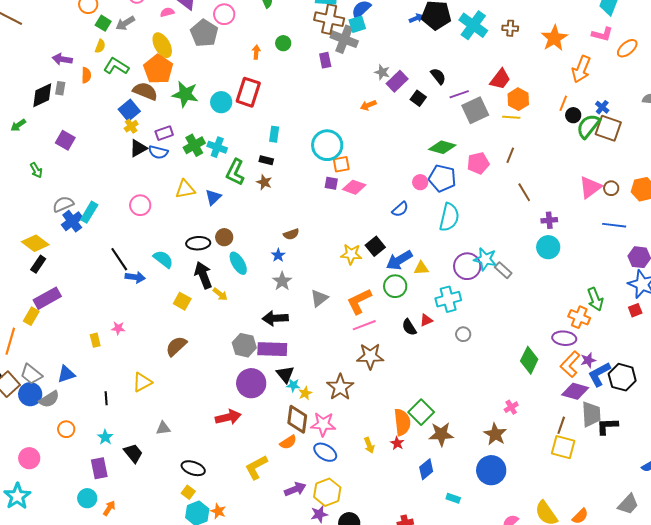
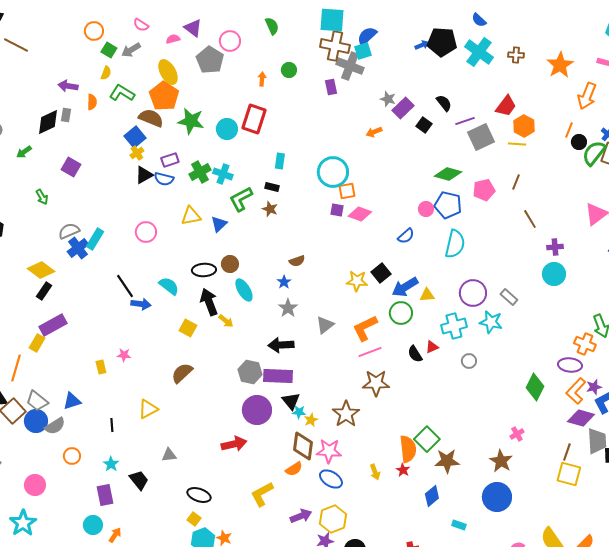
green L-shape: (235, 172) -> (241, 199), turned 36
cyan star: (485, 259) -> (491, 322), moved

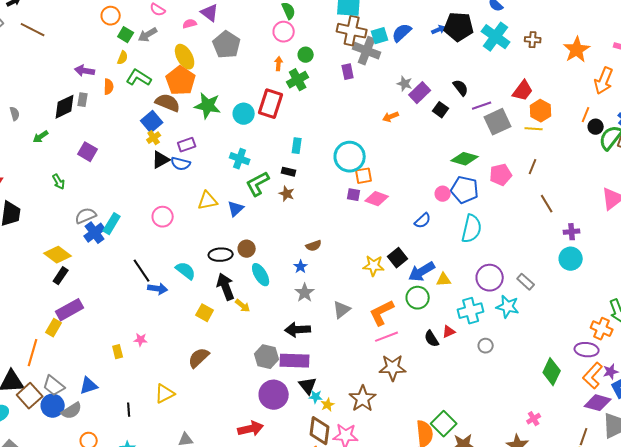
blue semicircle: (367, 36) -> (402, 33), moved
pink circle: (230, 41) -> (284, 32), moved
green cross: (200, 172) -> (298, 80), moved

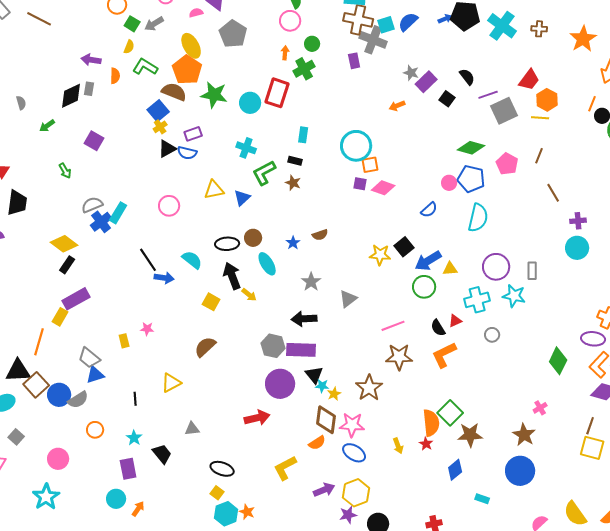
pink pentagon: (501, 175) -> (507, 164), turned -30
blue star: (301, 267) -> (293, 243), moved
gray rectangle: (526, 282) -> (532, 271), turned 48
orange L-shape: (382, 313) -> (444, 355), moved
gray trapezoid: (54, 386) -> (89, 358), moved

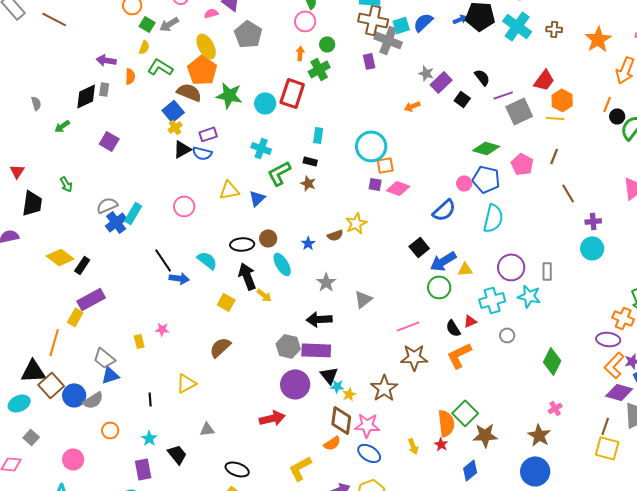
green arrow: (65, 171) -> (66, 184), moved
blue semicircle: (429, 210) -> (444, 210), size x1.4
yellow diamond: (64, 244) -> (60, 257), moved
yellow star: (380, 255) -> (356, 223), moved, turned -30
green diamond: (558, 361) -> (552, 361), moved

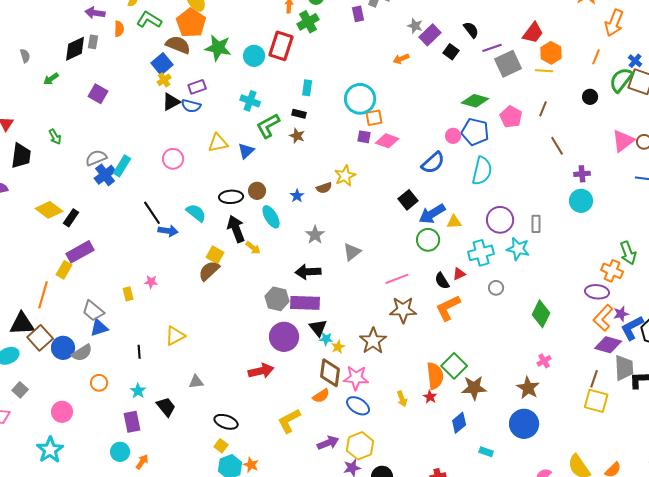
black circle: (617, 116) -> (590, 97), moved
brown semicircle: (220, 347) -> (209, 271), moved

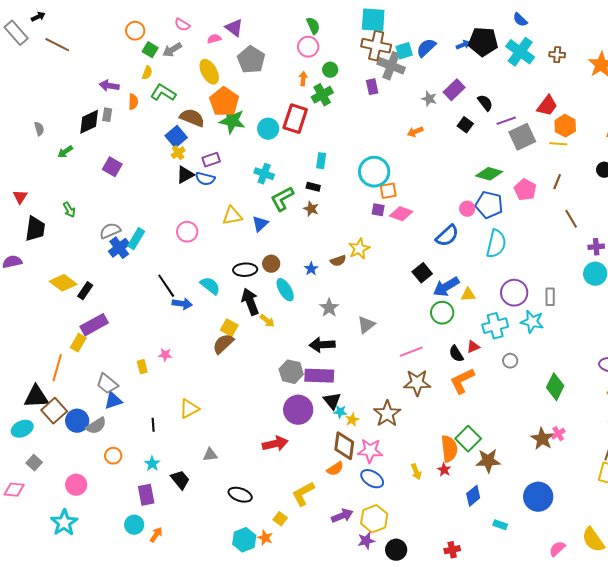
orange pentagon: (191, 23) -> (224, 102), moved
purple rectangle: (430, 35) -> (454, 90), moved
brown star: (528, 388) -> (542, 439), moved
yellow square: (221, 446) -> (280, 519), moved

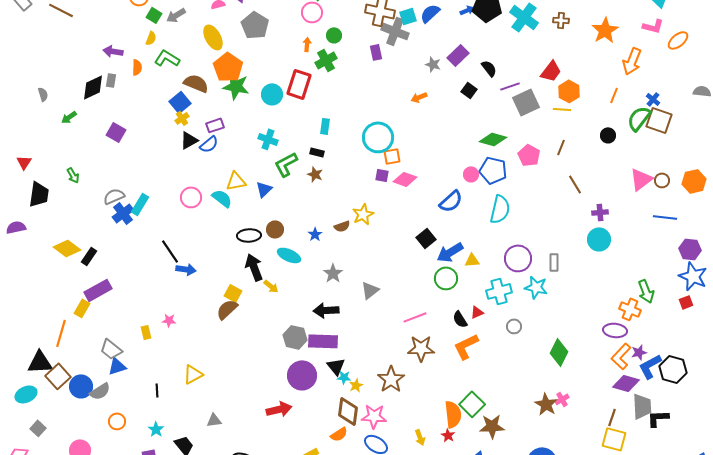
blue semicircle: (205, 179) -> (209, 144), turned -54
cyan semicircle: (210, 286) -> (222, 198), moved
cyan ellipse: (285, 290) -> (289, 255), turned -35

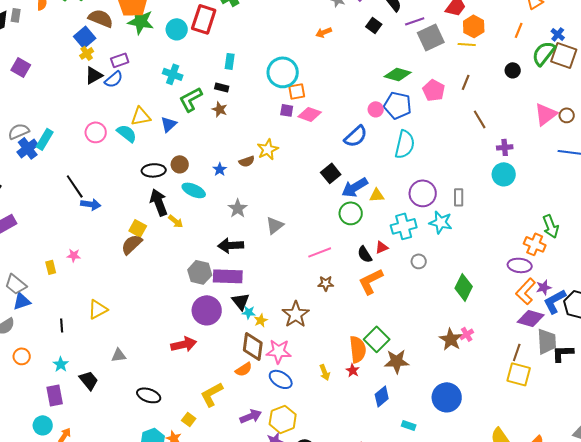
brown star: (421, 348) -> (326, 283), size x0.6

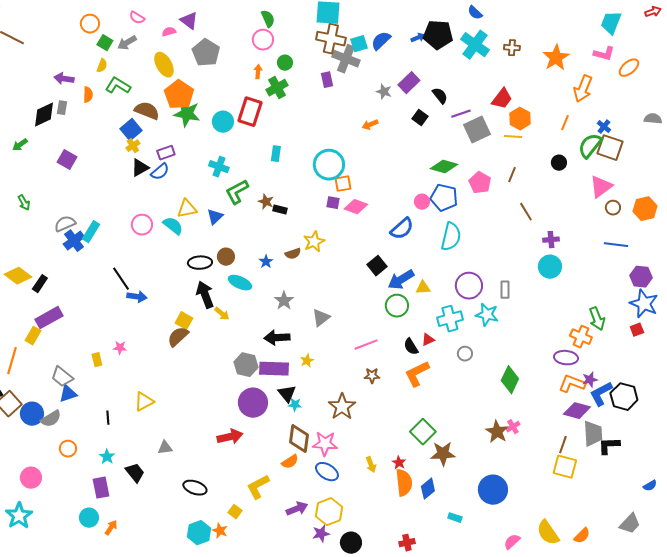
black rectangle: (222, 87) -> (280, 210), moved
pink triangle: (546, 114) -> (601, 187), moved
orange L-shape: (526, 291) -> (572, 384), turned 68
yellow star: (261, 320) -> (307, 361), moved
orange semicircle: (358, 349) -> (404, 483), moved

